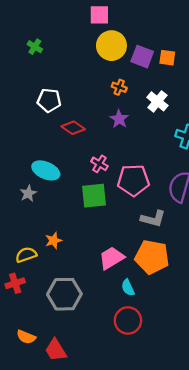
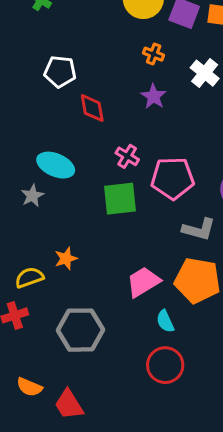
red diamond: (73, 128) -> (92, 108), turned 45

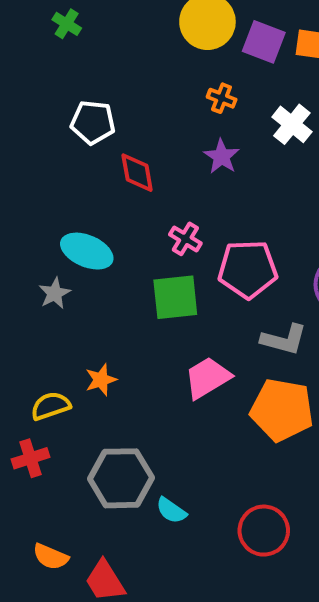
pink trapezoid: (143, 282) -> (207, 378), moved
cyan semicircle: (165, 321) -> (171, 510), moved, turned -30
red circle: (165, 365) -> (264, 531), moved

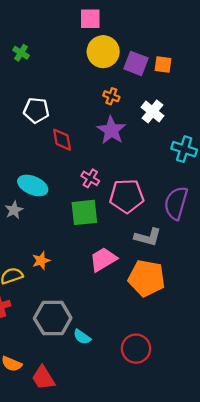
purple star: (222, 157) -> (111, 130), size x1.4

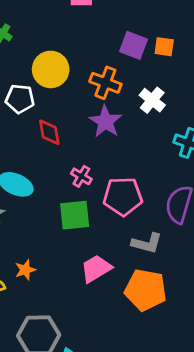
yellow circle: (103, 52) -> (51, 69), moved
orange cross: (111, 96) -> (105, 83), size x1.6

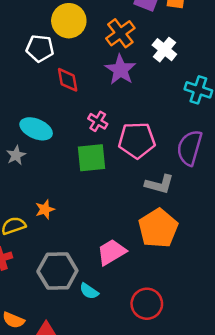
orange cross: (105, 83) -> (120, 33), turned 32
pink trapezoid: (96, 269) -> (112, 252), moved
orange pentagon: (146, 290) -> (158, 228), turned 30

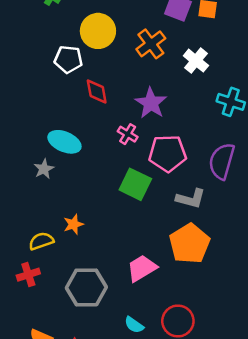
purple star: (120, 70) -> (151, 103), moved
green square: (91, 158) -> (135, 184), moved, turned 32
cyan semicircle: (89, 291) -> (134, 325), moved

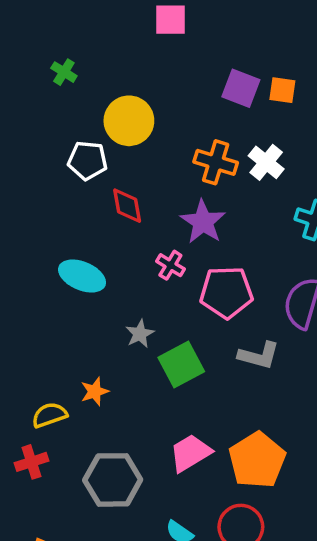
orange cross: (151, 44) -> (216, 162), moved, turned -36
gray star: (44, 169) -> (140, 334), moved
green square: (135, 184) -> (181, 364), moved, turned 36
orange pentagon: (189, 244) -> (257, 460), moved

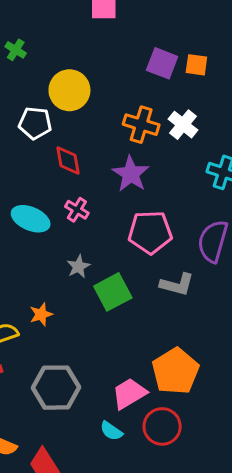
pink cross: (170, 265) -> (77, 210), moved
pink trapezoid: (190, 453) -> (129, 394), moved

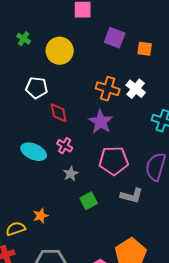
purple square: (162, 63) -> (115, 38), moved
yellow circle: (69, 90) -> (60, 51), moved
gray star: (78, 267) -> (71, 174), moved
green square: (113, 292) -> (89, 201), size x0.7

